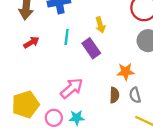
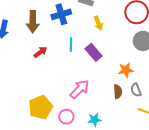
yellow arrow: (100, 25) -> (98, 23), moved
cyan star: (77, 118) -> (94, 120), moved

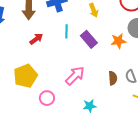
orange star: (126, 70) -> (118, 41), moved
yellow pentagon: (41, 107) -> (26, 76), moved
pink circle: (66, 117) -> (47, 98), moved

